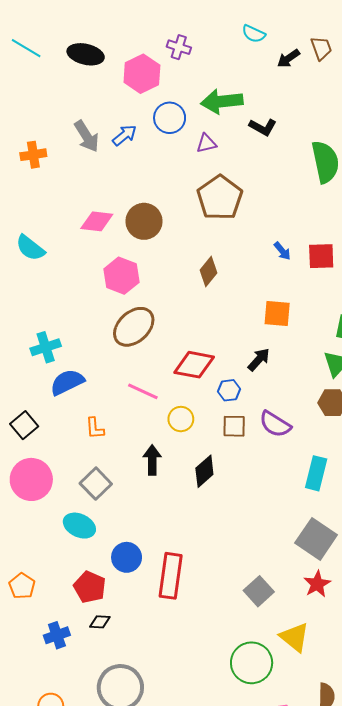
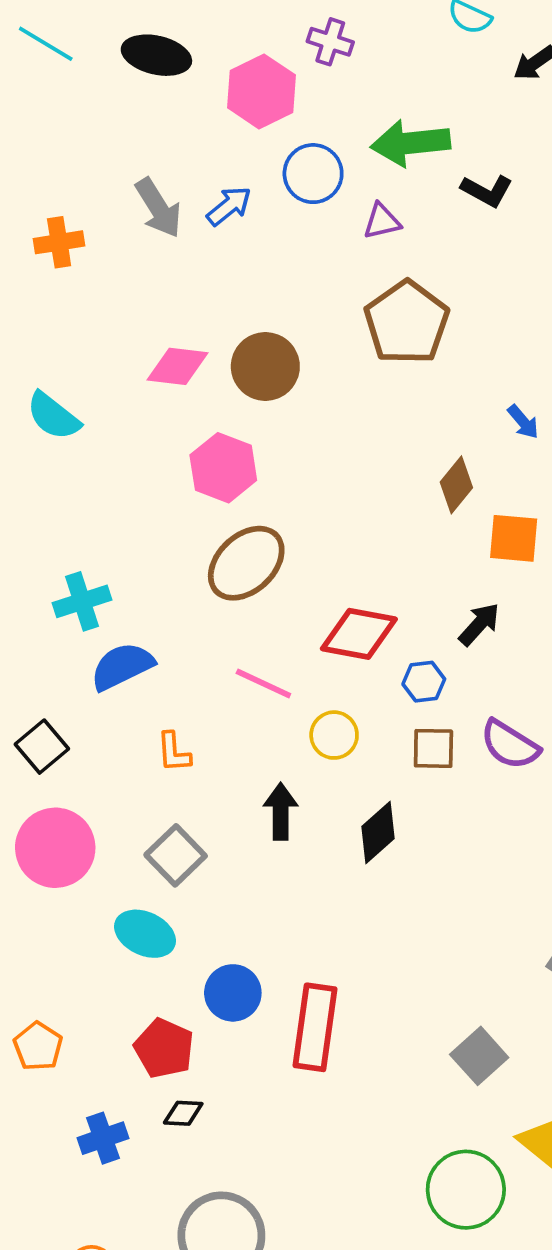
brown diamond: (209, 271) -> (456, 485), moved

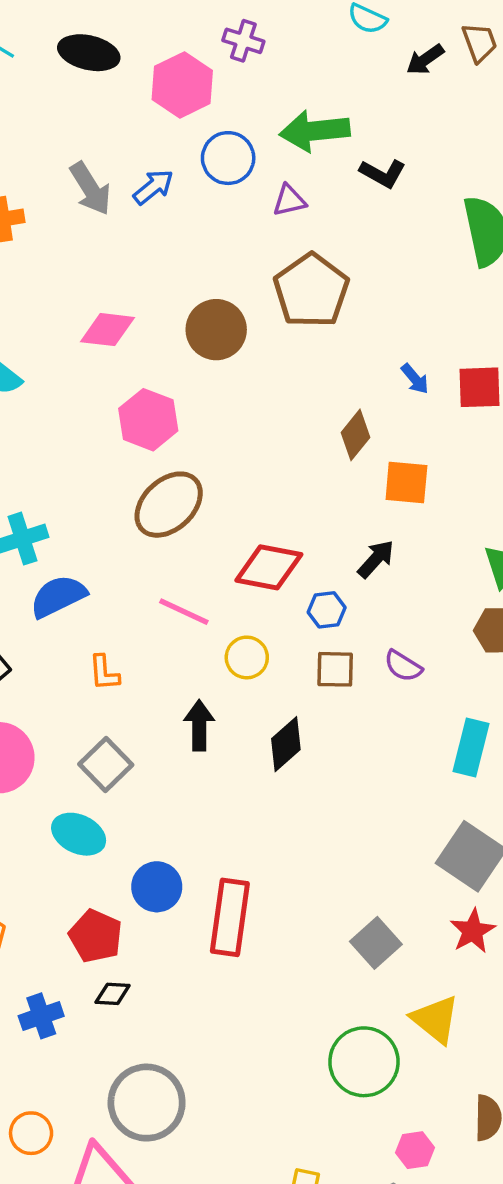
brown circle: (265, 366) -> (216, 330), moved
purple semicircle: (510, 745) -> (403, 666), size x0.7

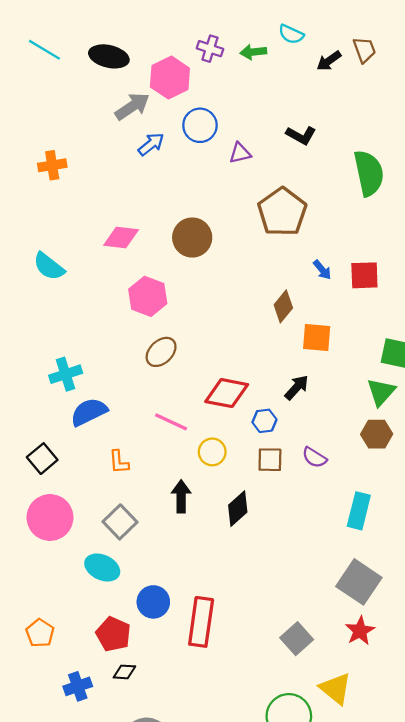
green arrow: (315, 131) -> (253, 52), moved, size x0.6
gray arrow: (90, 189) -> (132, 106), moved, turned -92
brown pentagon: (311, 291) -> (282, 212), moved
brown ellipse: (169, 505) -> (161, 352), size x0.7

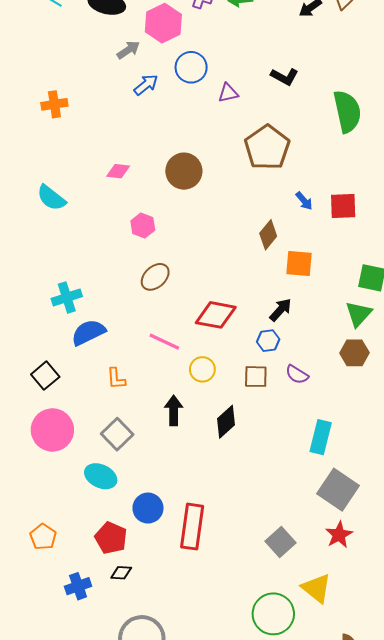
gray arrow: (132, 106) -> (128, 50), size x0.7
pink diamond: (121, 238) -> (118, 171), size x0.7
pink hexagon: (148, 296) -> (143, 226), size x0.7
blue hexagon: (264, 421) -> (268, 341), moved
cyan rectangle: (359, 511) -> (321, 437), moved

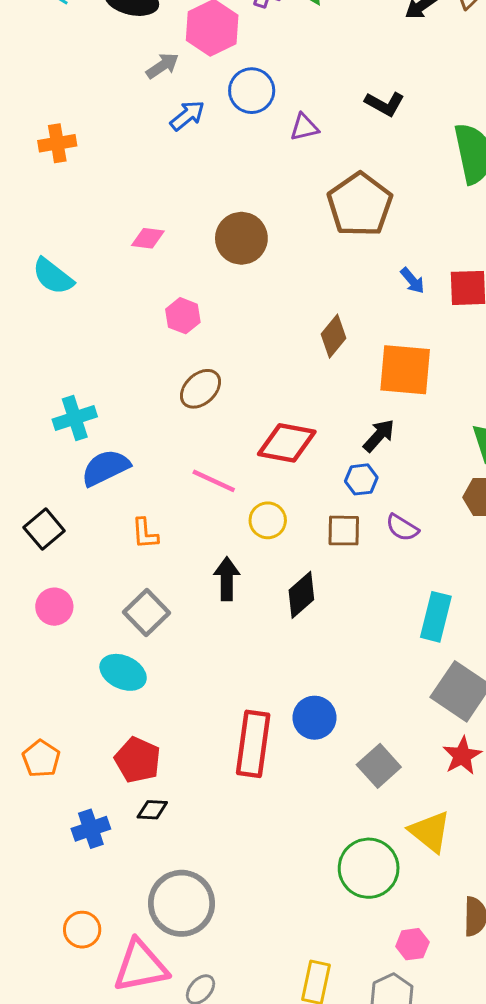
brown diamond: (268, 235) -> (334, 336), moved
orange square: (299, 264) -> (405, 370), size x1.4
pink circle: (52, 430) -> (54, 607), size x0.6
blue circle: (148, 508) -> (315, 718), moved

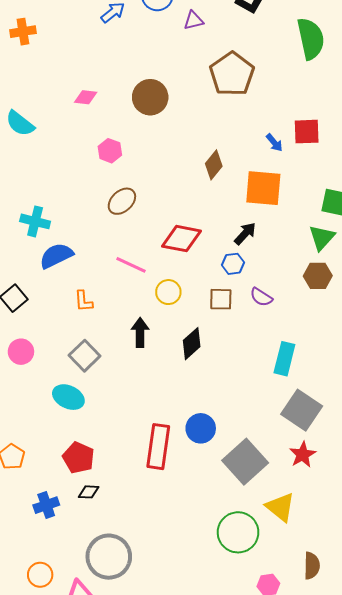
blue arrow: (412, 281) -> (274, 143), moved
cyan cross: (75, 418) -> (35, 221), turned 32
gray square: (379, 766) -> (245, 462), size x1.5

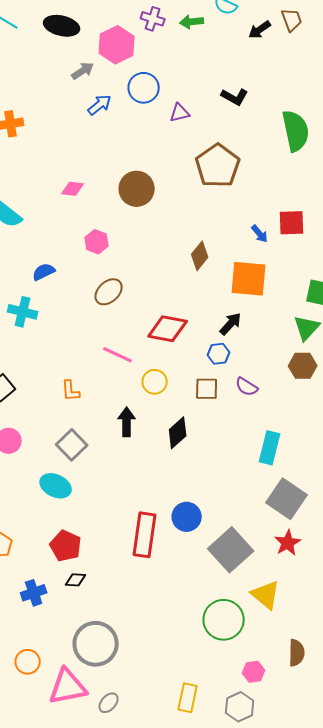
blue semicircle: (56, 256) -> (44, 272), moved, size x0.7

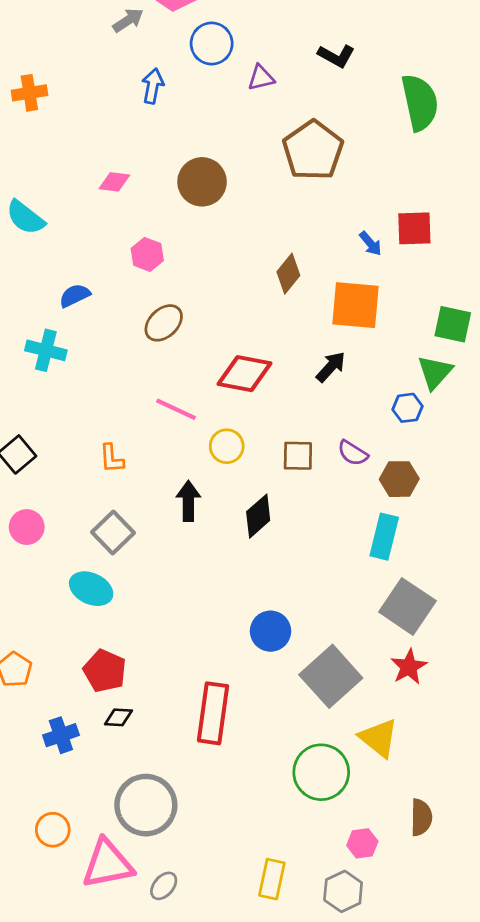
blue arrow: (100, 105) -> (153, 86), moved, turned -40
blue hexagon: (219, 354) -> (407, 408), moved
brown hexagon: (303, 366) -> (399, 479), moved
red rectangle: (145, 535) -> (213, 713), moved

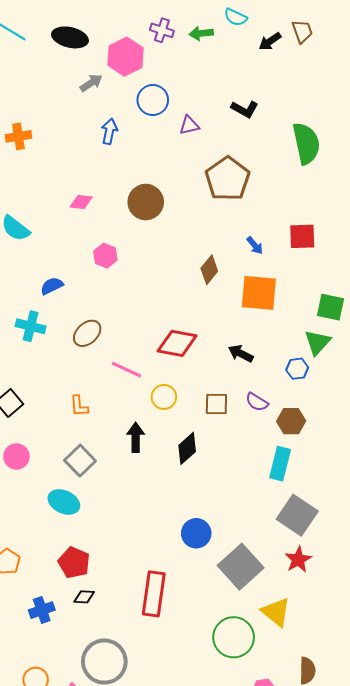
blue arrow: (371, 243) -> (255, 245), moved
brown ellipse: (164, 323) -> (87, 333), moved
black arrow: (331, 367) -> (241, 354), moved, turned -105

